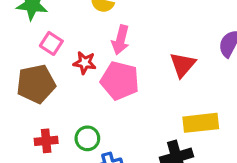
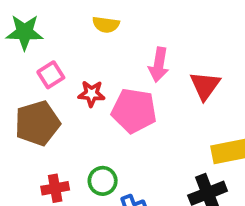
pink arrow: (121, 40) -> (159, 65), moved
pink square: (51, 43) -> (51, 75), turned 30

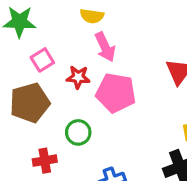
pink arrow: (159, 65) -> (105, 47), moved, turned -36
green circle: (103, 181) -> (78, 132), moved

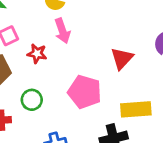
pink pentagon: (116, 93) -> (85, 92), moved

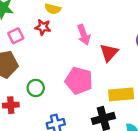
pink arrow: (62, 31) -> (84, 35), moved
red star: (37, 54) -> (43, 27), moved

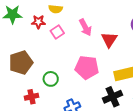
red star: (43, 27) -> (38, 22), moved
pink square: (16, 36) -> (57, 32), moved

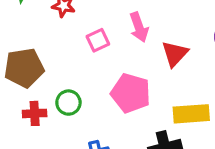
pink square: (57, 32) -> (98, 40), moved
red cross: (31, 97) -> (35, 113), moved

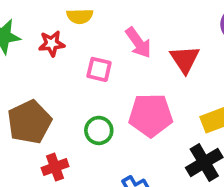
pink square: (98, 40) -> (99, 69), turned -35
green circle: (68, 103) -> (99, 130), moved

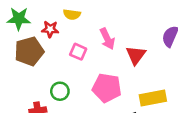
brown pentagon: (29, 122) -> (29, 51), moved
green circle: (99, 130) -> (60, 91), moved

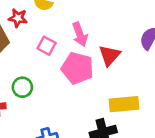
pink pentagon: (107, 88) -> (77, 68), moved

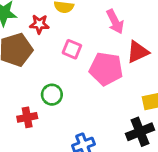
pink arrow: (80, 34) -> (115, 22), moved
red triangle: (110, 55) -> (138, 52), turned 30

